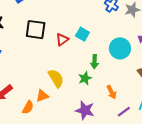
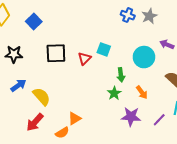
yellow semicircle: (56, 78) -> (42, 97), moved
orange arrow: (112, 92) -> (142, 92), moved
orange semicircle: (28, 107) -> (62, 133), turned 40
purple star: (85, 110) -> (131, 117), moved

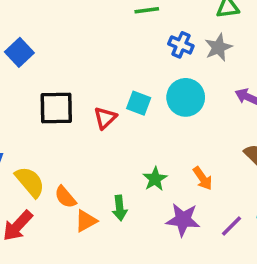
cyan circle: (144, 57) -> (186, 97), moved
green arrow: (121, 75) -> (120, 208), moved
orange semicircle: (62, 133) -> (65, 197), moved, turned 80

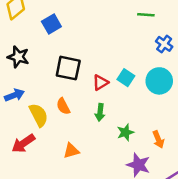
orange semicircle: (65, 197) -> (63, 106), moved
green arrow: (120, 208) -> (100, 112), moved

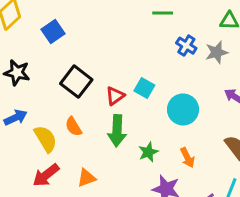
black square: (68, 68) -> (76, 82), turned 30
cyan circle: (159, 81) -> (183, 109), moved
green arrow: (100, 112) -> (117, 131), size x1.5
red arrow: (23, 143) -> (46, 175), moved

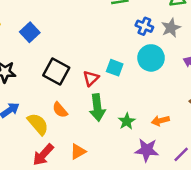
cyan circle: (183, 109) -> (151, 58), moved
orange arrow: (187, 158) -> (160, 121), turned 112

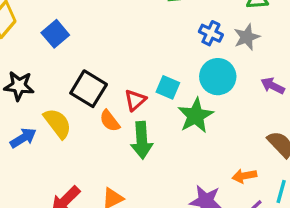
orange semicircle: (60, 110) -> (110, 121), moved
green star: (127, 121) -> (196, 116), moved, size x1.5
orange arrow: (160, 121) -> (244, 176), moved
yellow semicircle: (38, 124) -> (57, 123), moved

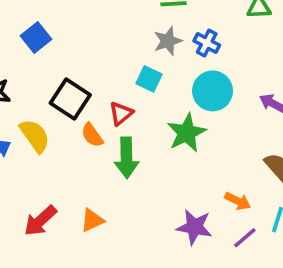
gray star: (247, 37) -> (168, 41), moved
cyan square: (168, 87) -> (149, 79), moved
orange arrow: (244, 176) -> (238, 201), turned -145

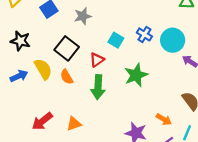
gray star: (168, 41) -> (83, 16), moved
blue cross: (207, 43) -> (144, 34), moved
cyan circle: (213, 91) -> (173, 40), moved
orange semicircle: (92, 135) -> (67, 77), moved

